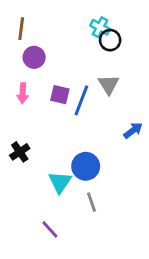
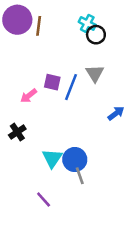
brown line: (21, 29) -> (39, 26), moved
purple circle: (34, 57) -> (17, 20), moved, size x1.5
pink arrow: (23, 93) -> (29, 96), moved, turned 49
blue circle: (86, 166) -> (75, 160), moved

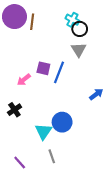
gray triangle: (95, 73) -> (79, 50), moved
blue circle: (75, 160) -> (62, 122), moved
gray line: (80, 176) -> (52, 156), moved
purple line: (44, 199) -> (20, 162), moved

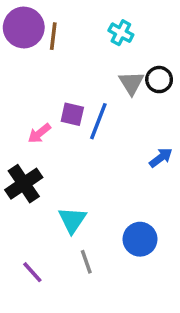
black circle: (80, 29) -> (159, 80), moved
black cross: (14, 110) -> (24, 184), size x1.5
blue circle: (62, 122) -> (140, 239), moved

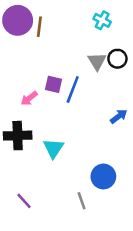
cyan cross: (121, 33) -> (102, 20), moved
black cross: (24, 184) -> (18, 136), turned 32
cyan triangle: (72, 220) -> (53, 148), moved
gray line: (86, 262) -> (82, 201), moved

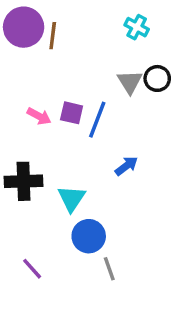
pink arrow: (29, 98) -> (39, 116), moved, turned -114
blue arrow: (119, 116) -> (126, 166), moved
blue circle: (103, 176) -> (89, 236), moved

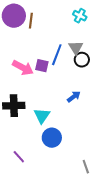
black circle: (157, 78) -> (82, 60), moved
pink arrow: (39, 116) -> (23, 68), size x1.5
blue line: (97, 120) -> (57, 55), moved
gray line: (109, 269) -> (86, 167), moved

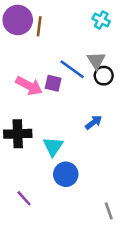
blue line: (57, 55) -> (72, 69), turned -75

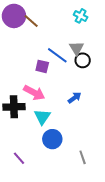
brown line: (39, 26) -> (31, 21), turned -56
pink arrow: (29, 86) -> (34, 93), moved
gray line: (109, 211) -> (83, 157), moved

